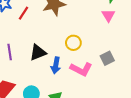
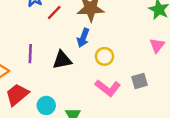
pink triangle: (108, 15) -> (157, 45), moved
blue arrow: (56, 65) -> (83, 38), moved

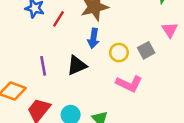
gray square: (140, 81) -> (146, 50), moved

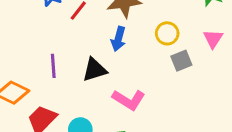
yellow circle: (119, 53) -> (167, 33), moved
pink L-shape: (129, 84) -> (129, 100), moved

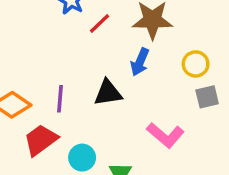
purple line: (53, 66) -> (60, 99), moved
pink L-shape: (129, 100) -> (165, 135), moved

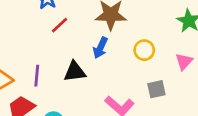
red line: (99, 24) -> (59, 25), moved
gray square: (207, 97) -> (156, 89), moved

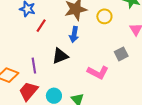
yellow circle: (144, 50) -> (104, 16), moved

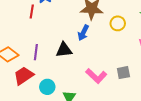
red line: (41, 26) -> (32, 11), moved, turned -40
gray square: (121, 54) -> (123, 73), moved

